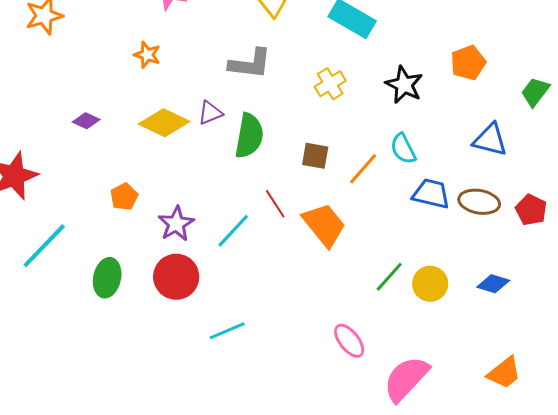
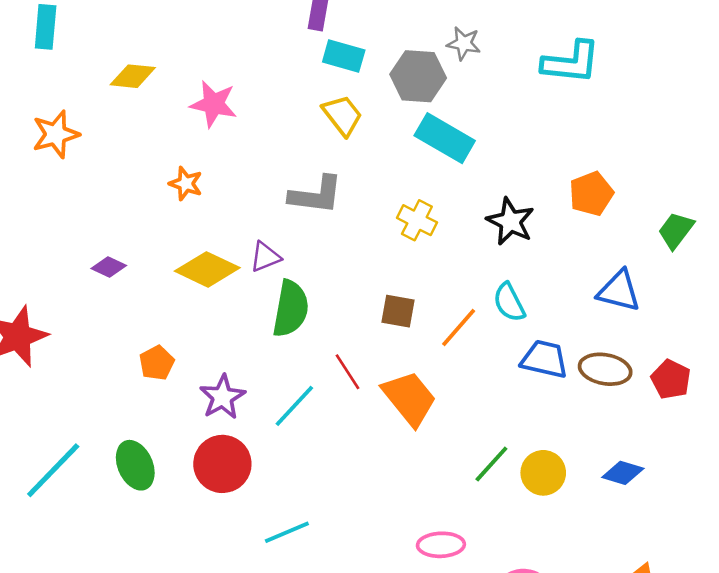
yellow cross: (330, 84) -> (417, 220), turned -32
green semicircle: (249, 136) -> (291, 309), moved
cyan line: (44, 246) -> (53, 470), moved
green ellipse: (107, 278) -> (135, 465), turned -36
pink ellipse: (349, 341) -> (441, 545), turned -54

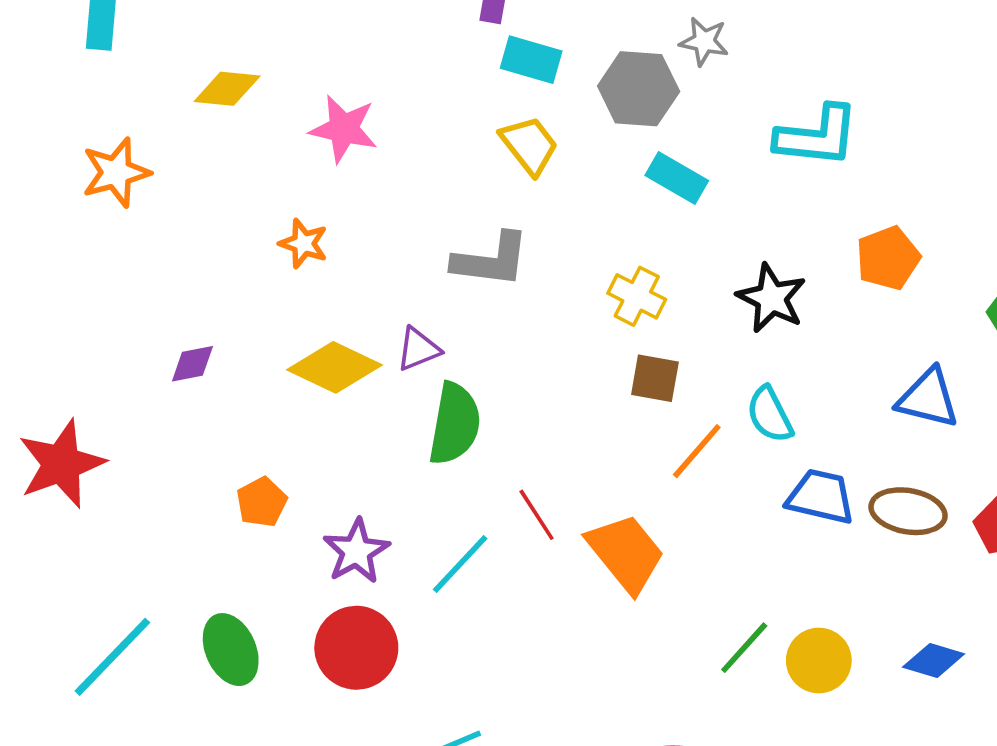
cyan L-shape: (571, 62) -> (817, 136), moved
cyan rectangle: (445, 138) -> (677, 178), size x0.7
purple diamond: (109, 267) -> (192, 364), turned -36
brown square: (398, 311) -> (655, 378), moved

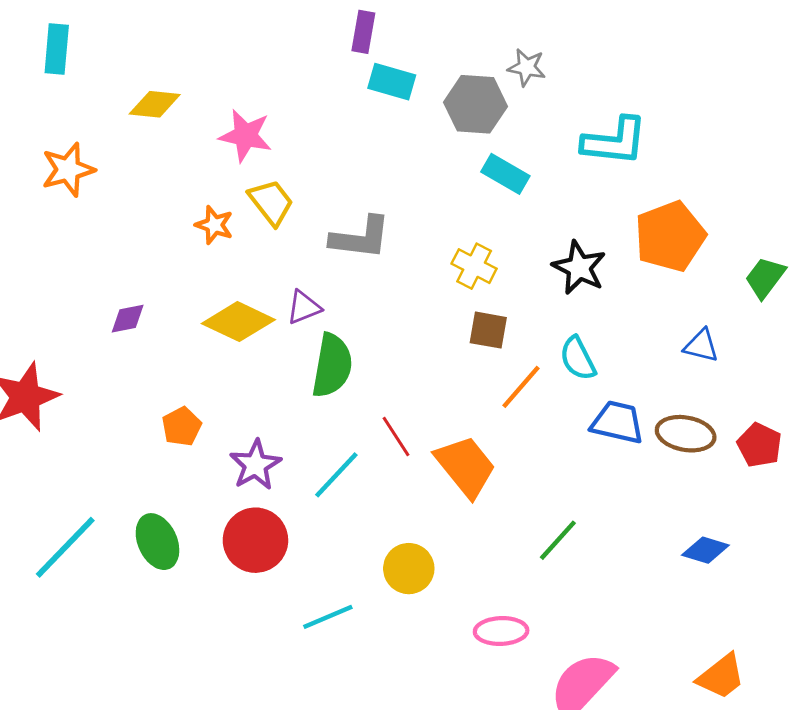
yellow trapezoid: (529, 145) -> (271, 202), moved
orange pentagon: (888, 258) -> (670, 236), size x1.4
blue triangle: (928, 398) -> (701, 346), size x0.7
yellow circle: (819, 660) -> (409, 569), moved

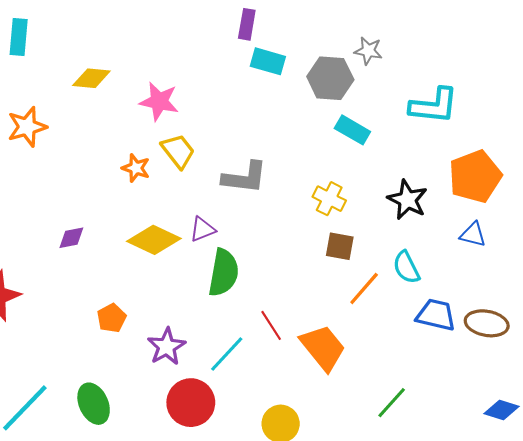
blue triangle: (701, 346) -> (473, 235), moved
red circle: (255, 540) -> (191, 403), moved

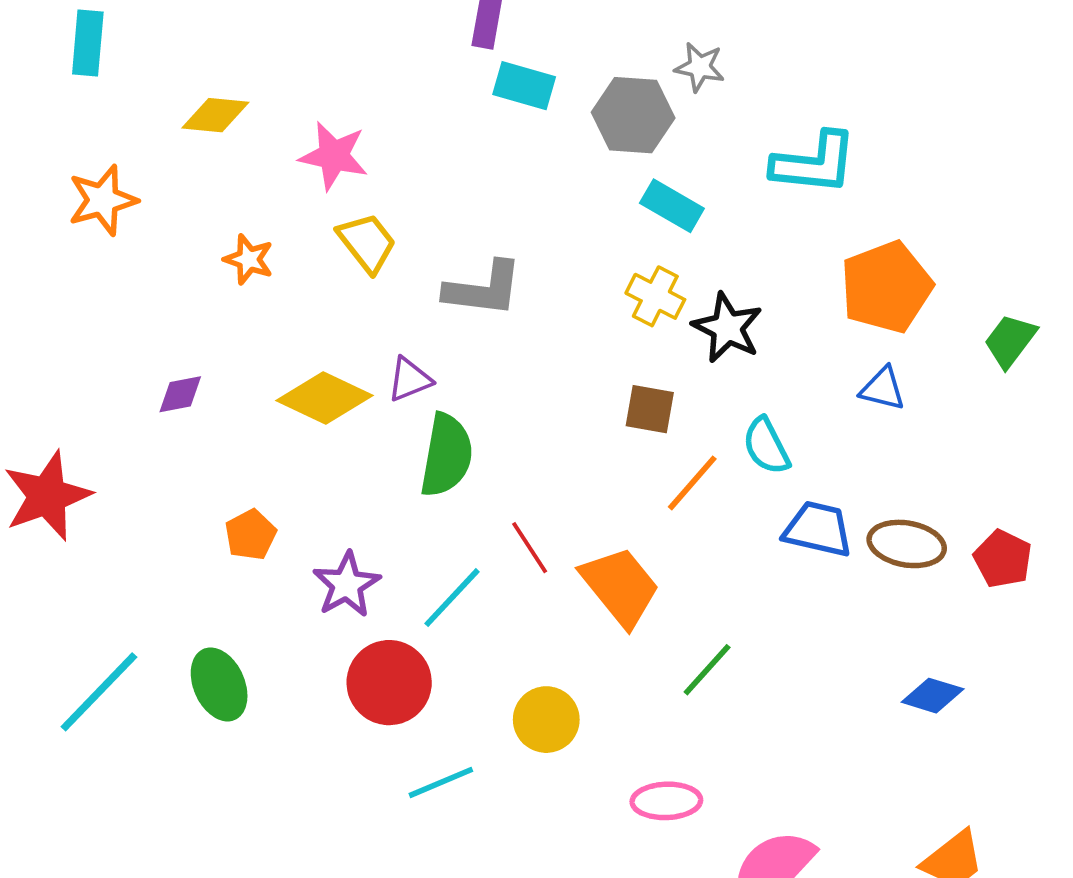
orange star: (136, 168) -> (249, 259), moved
yellow cross: (329, 199) -> (655, 296), moved
black star: (407, 200) -> (727, 328), moved
green line: (392, 403) -> (707, 670), moved

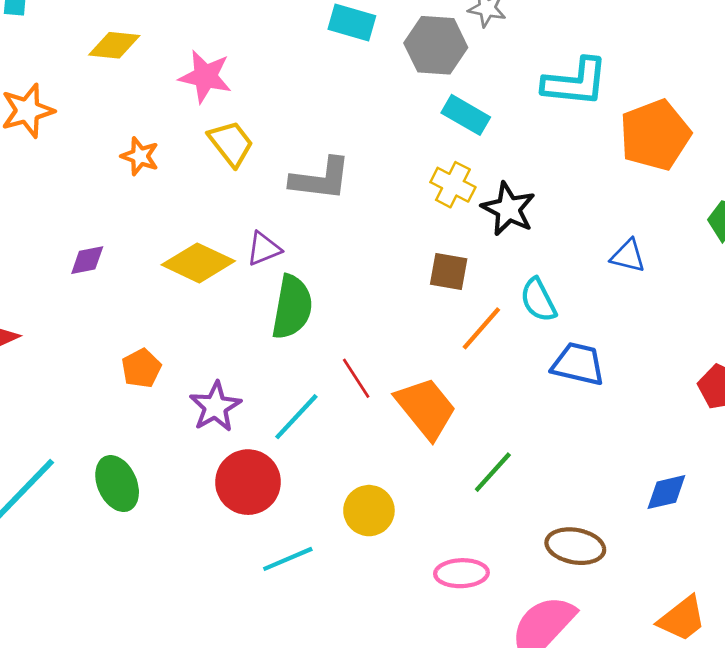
orange pentagon: (886, 287) -> (655, 135), moved
brown ellipse: (907, 544) -> (575, 546), moved
blue diamond: (933, 696) -> (666, 492), turned -30

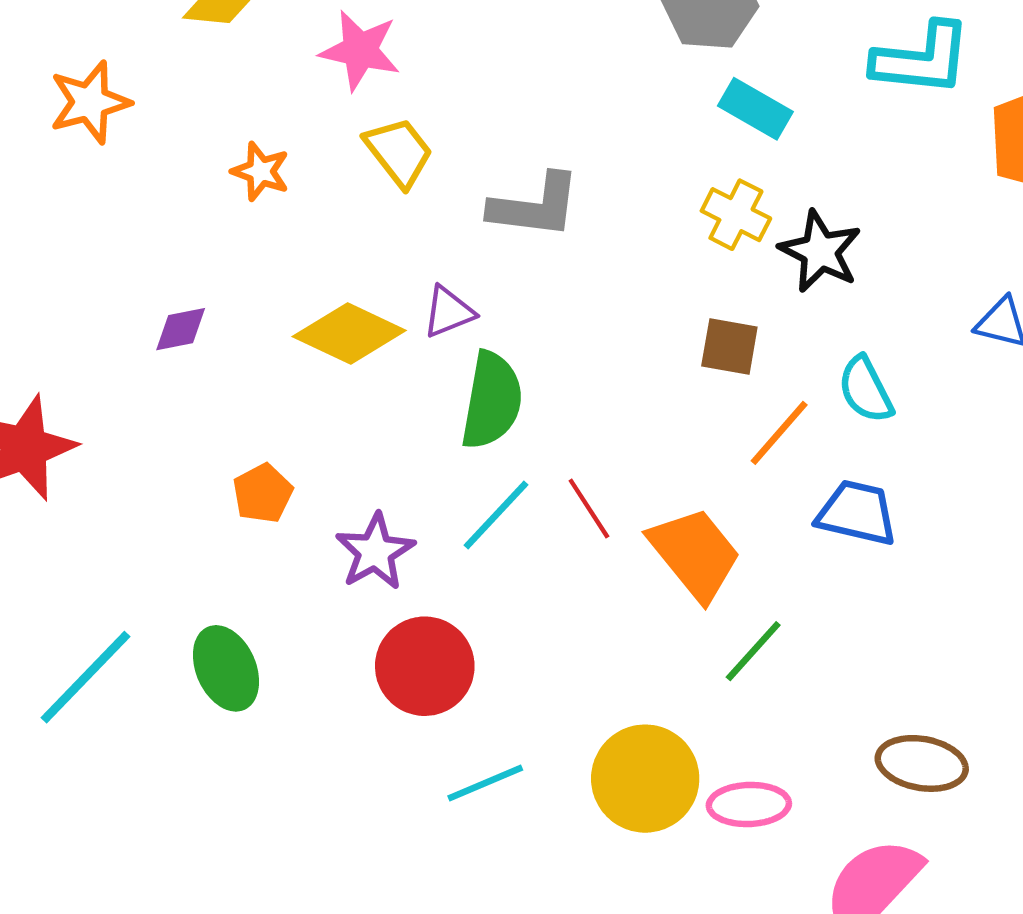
blue trapezoid: (578, 364) -> (857, 513), moved
cyan line: (296, 417) -> (496, 515), moved
green line: (493, 472) -> (753, 651), moved
yellow circle: (369, 511) -> (645, 779), moved, size x1.4

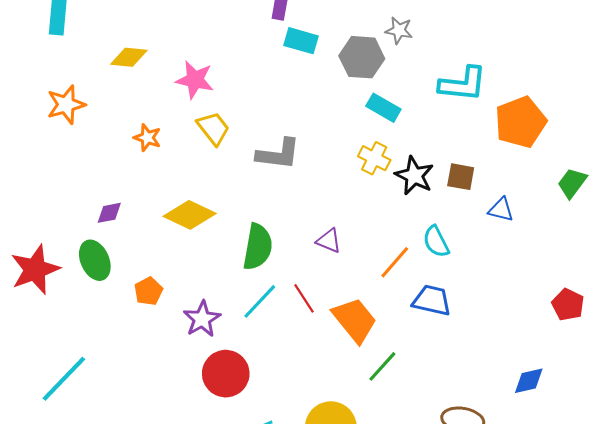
purple triangle: (449, 312) -> (329, 241), moved, turned 44
brown square: (729, 346) -> (461, 177), moved
green ellipse: (226, 668) -> (95, 260), moved

